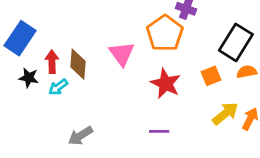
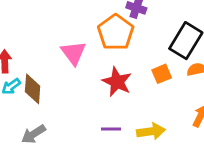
brown diamond: (78, 64) -> (33, 89), moved
yellow arrow: (225, 114) -> (151, 131), moved, turned 32

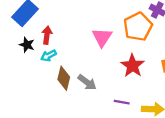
brown diamond: (33, 89) -> (64, 78), moved
gray arrow: (34, 134) -> (87, 82), moved, turned -120

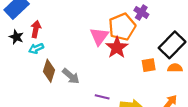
pink triangle: (102, 37) -> (99, 36), moved
red star: (133, 66) -> (117, 47), moved

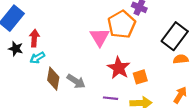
red star: (117, 47) -> (119, 68), moved
orange square: (149, 65) -> (140, 77), moved

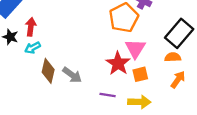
pink triangle: (100, 37) -> (135, 49), moved
orange semicircle: (181, 59) -> (173, 57), moved
orange arrow: (180, 95) -> (178, 79), moved

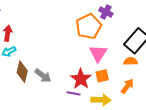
red star: (118, 63) -> (81, 79), moved
orange arrow: (178, 79) -> (127, 86), moved

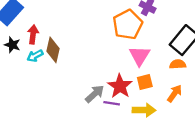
brown diamond: (22, 72) -> (53, 50), moved
gray arrow: (43, 76) -> (95, 94), moved, turned -78

